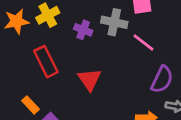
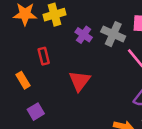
red rectangle: (46, 62) -> (44, 56), size x0.6
orange rectangle: (31, 105) -> (23, 80), moved

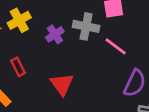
purple cross: (84, 35) -> (55, 34), turned 35

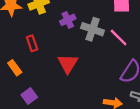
gray cross: (86, 26) -> (93, 29), moved

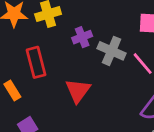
red rectangle: (32, 43) -> (36, 62), size x1.5

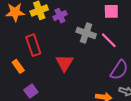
purple cross: (82, 37) -> (60, 16), moved

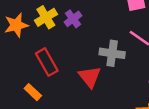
gray cross: (86, 33) -> (112, 53), moved

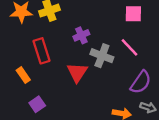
purple cross: (73, 19) -> (81, 35), moved

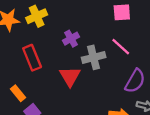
gray cross: (102, 56) -> (94, 57), turned -30
orange rectangle: (23, 75) -> (18, 93), moved

